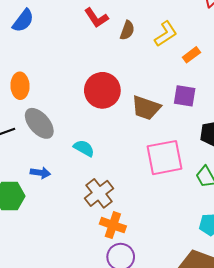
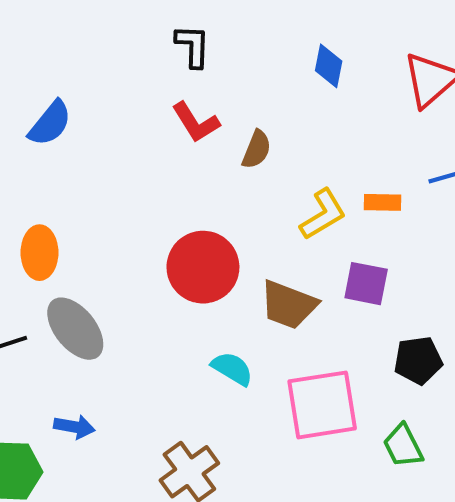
yellow L-shape: (166, 34) -> (323, 214), moved
orange rectangle: (191, 55) -> (382, 202), turned 36
cyan semicircle: (84, 148) -> (232, 369), moved

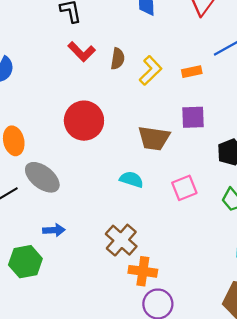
yellow L-shape: (323, 214) -> (151, 70), moved
red circle: (203, 267) -> (84, 121), moved
pink square: (322, 405) -> (184, 188), size x0.6

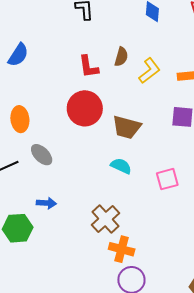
red L-shape: (82, 52) -> (89, 67), moved, turned 30
brown trapezoid: (154, 138) -> (127, 127), moved
gray ellipse: (42, 177) -> (42, 155), size x0.7

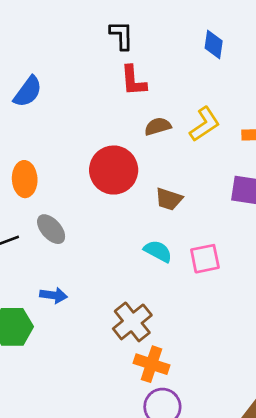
brown semicircle: (121, 57) -> (158, 126), moved, turned -126
red L-shape: (89, 67) -> (133, 81), moved
brown trapezoid: (127, 127) -> (169, 199), size x0.7
pink square: (167, 179) -> (205, 259), moved

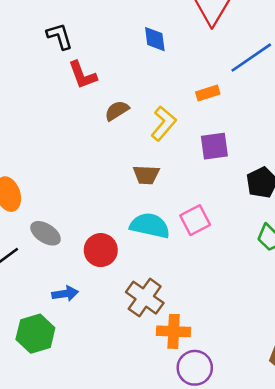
blue diamond: (214, 44) -> (155, 39), moved
yellow L-shape: (205, 124) -> (164, 123), moved
red circle: (114, 170) -> (101, 250), moved, size x0.7
cyan semicircle: (158, 251) -> (150, 226), size x1.4

